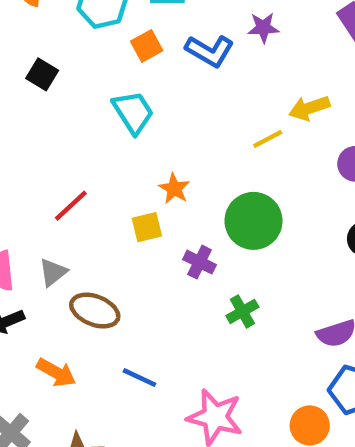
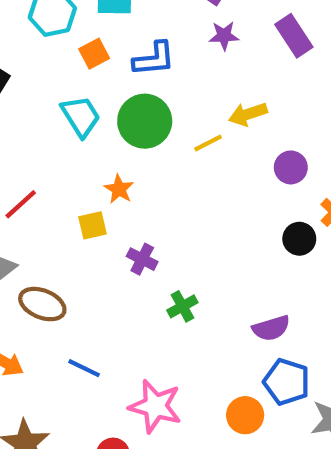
purple star: (263, 28) -> (224, 36), moved
blue L-shape: (210, 51) -> (154, 59), turned -36
green circle: (254, 221) -> (145, 121), moved

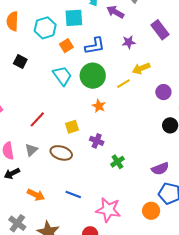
purple star: (224, 36) -> (129, 42), moved
orange star: (119, 189) -> (99, 106), moved
brown ellipse: (42, 304) -> (61, 153), moved

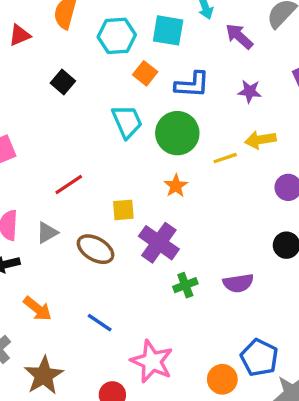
orange square: (66, 46) -> (145, 73), turned -32
purple cross: (97, 141) -> (159, 243), size x1.6
purple semicircle: (160, 169) -> (238, 283), moved

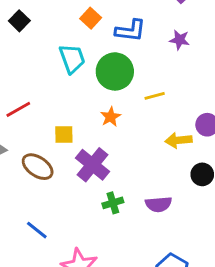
yellow arrow: (260, 140) -> (179, 140), moved

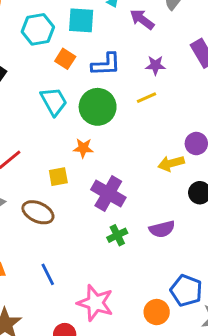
yellow line: (155, 96) -> (147, 98), moved
orange star: (111, 117) -> (83, 148), moved, turned -30
purple cross: (93, 165) -> (108, 193), moved
blue line: (37, 230) -> (48, 274), turned 35

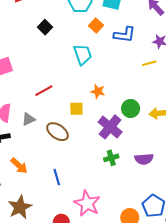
green circle: (98, 107) -> (131, 109), moved, size x0.7

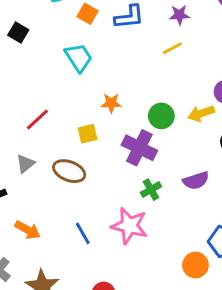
pink star: (87, 203) -> (129, 226), moved

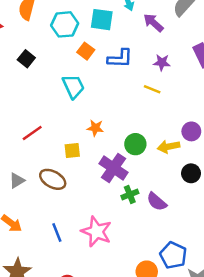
yellow line: (172, 48) -> (152, 89), turned 42
gray triangle: (25, 164) -> (17, 181), moved
purple semicircle: (196, 181) -> (157, 202), turned 50
green cross: (151, 190) -> (130, 195), moved

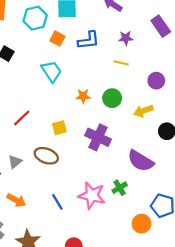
orange star: (95, 128) -> (83, 96), moved
purple circle: (191, 131) -> (156, 81), moved
green circle: (135, 144) -> (112, 98), moved
green cross: (130, 195) -> (120, 188), moved
purple semicircle: (157, 202) -> (141, 161), size x1.4

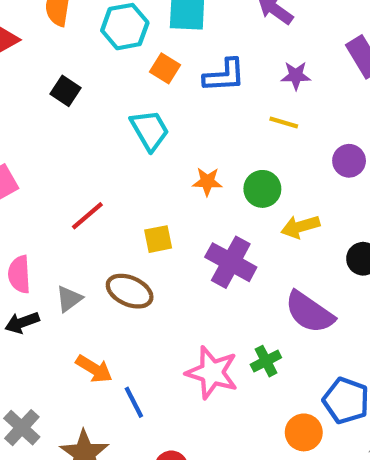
yellow arrow: (143, 111) -> (300, 227), moved
orange arrow: (16, 200) -> (94, 369), moved
blue line: (57, 202) -> (134, 402), moved

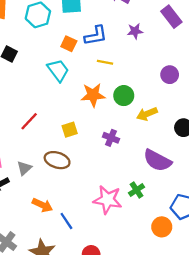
orange square: (165, 68) -> (69, 44), moved
yellow line: (284, 122) -> (105, 62), moved
orange star: (207, 182) -> (93, 95), size x1.5
purple cross: (231, 262) -> (111, 138), size x0.6

